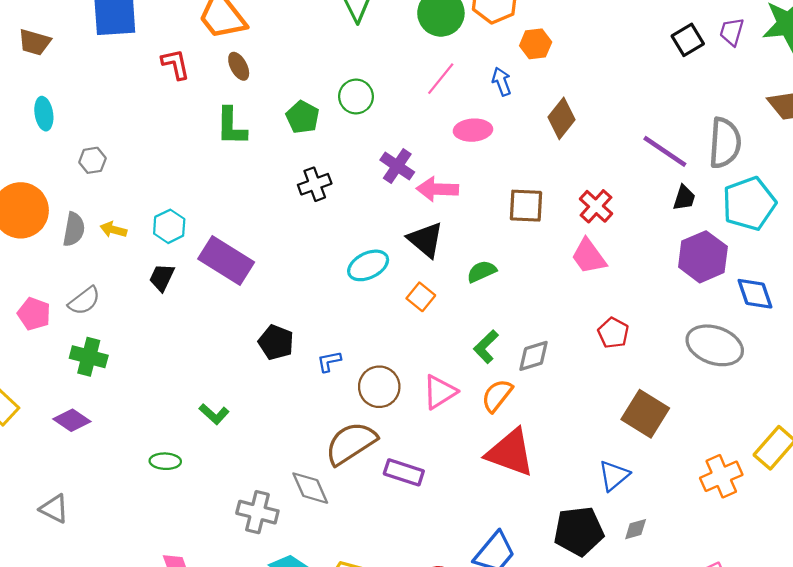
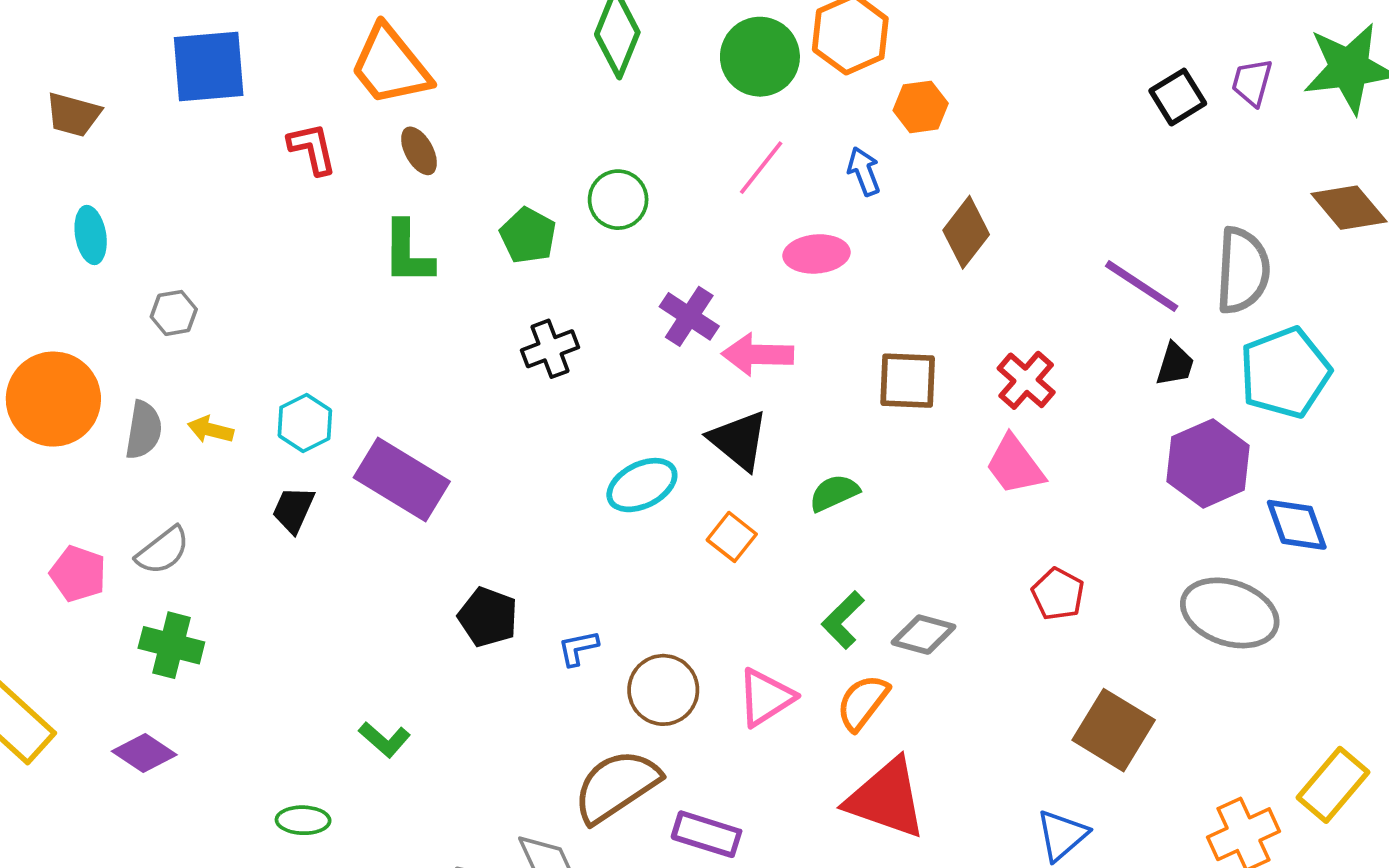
gray diamond: (533, 356) -> (924, 635), turned 33

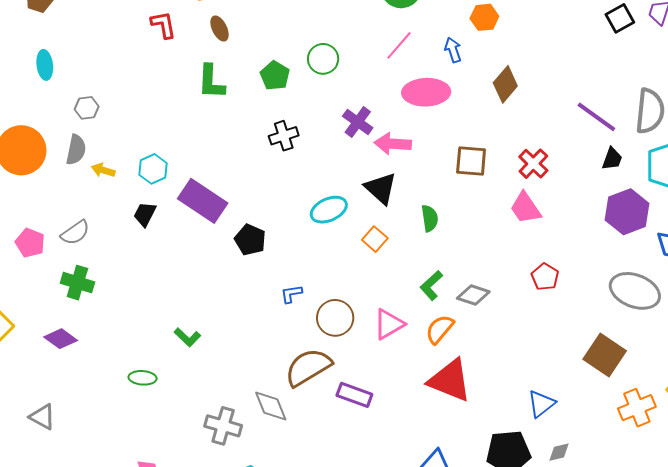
pink ellipse: (817, 254) -> (426, 92), size x1.4
gray semicircle: (144, 430) -> (76, 150), moved
green semicircle: (834, 493) -> (430, 218), turned 104
black pentagon: (488, 617) -> (250, 240), moved
brown square: (1114, 730) -> (605, 355), moved

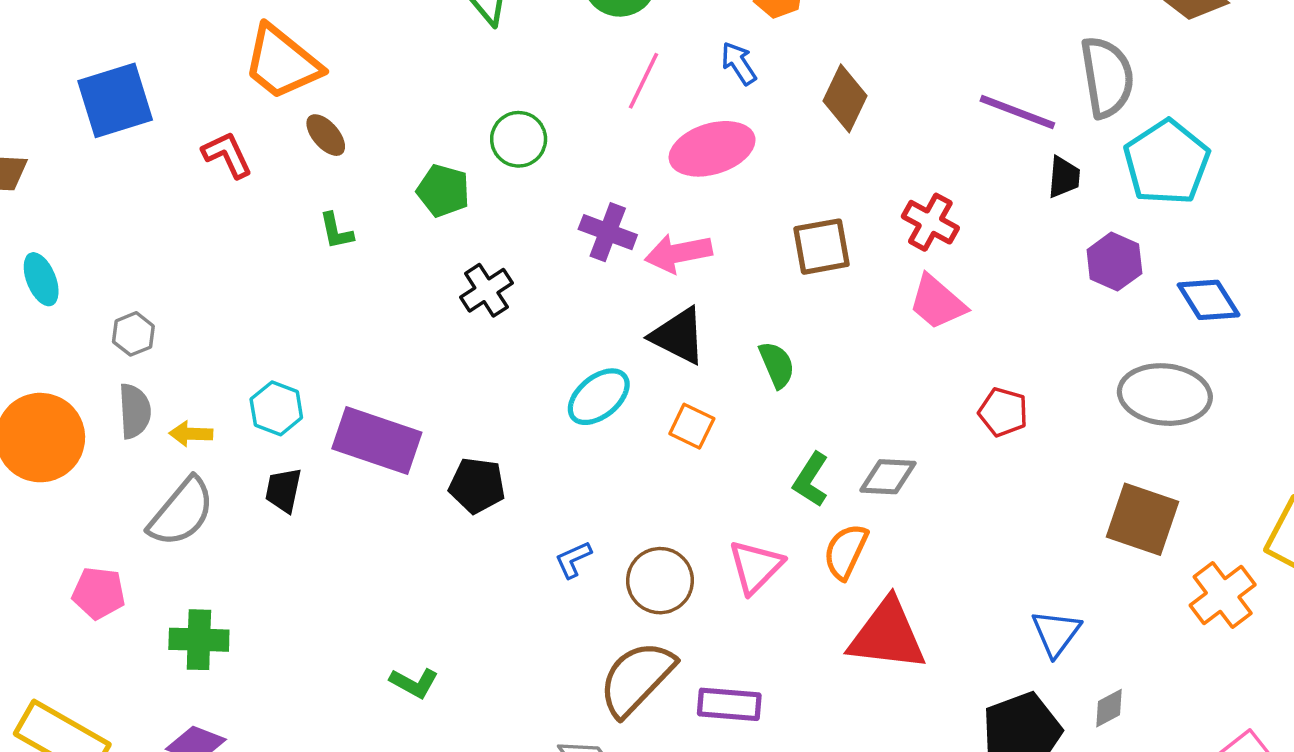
green L-shape: (211, 82) -> (336, 231), size x0.6
purple hexagon: (627, 212) -> (1114, 262), size x0.7
gray semicircle: (75, 233) -> (181, 512), moved, size x1.4

